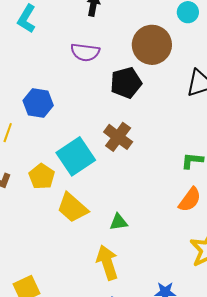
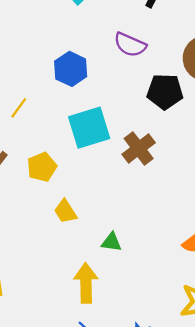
blue hexagon: (38, 103) -> (71, 69), moved
cyan square: (76, 156) -> (89, 128), moved
yellow trapezoid: (72, 208) -> (65, 211), size x0.7

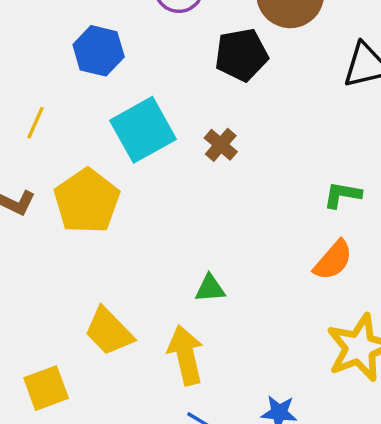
brown cross: (139, 148) -> (221, 145), size x0.7
yellow pentagon: (42, 167) -> (87, 201), size x1.5
yellow trapezoid: (65, 211) -> (109, 331), moved, size x1.4

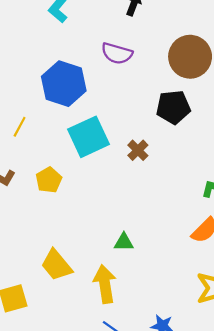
blue hexagon: (99, 51) -> (64, 84), size x1.4
black pentagon: (241, 55) -> (173, 107), moved
yellow pentagon: (87, 201) -> (49, 180), size x0.6

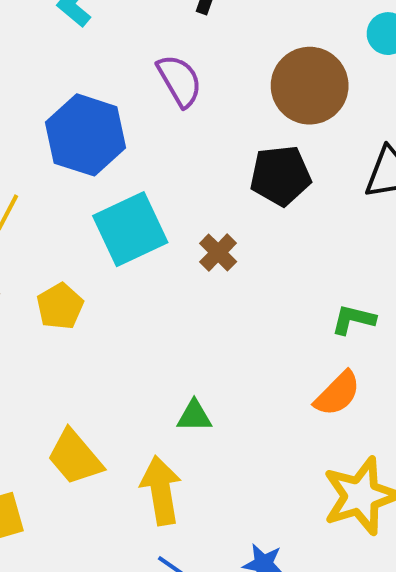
purple semicircle: (117, 53) -> (180, 81), turned -136

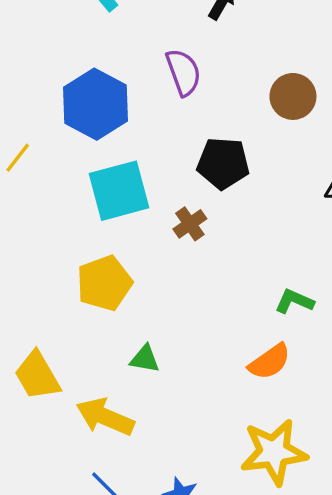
brown circle: (310, 86) -> (293, 96), size x0.7
black pentagon: (280, 176) -> (223, 163), moved
yellow pentagon: (60, 306) -> (104, 283), moved, size x1.4
yellow arrow: (161, 490) -> (105, 417), turned -68

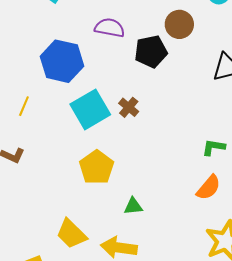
purple semicircle: (183, 72) -> (110, 28), turned -44
black pentagon: (223, 163) -> (151, 52), moved
brown cross: (190, 224) -> (129, 107), moved

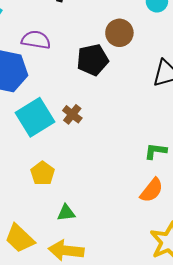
purple semicircle: (110, 28) -> (36, 40), moved
yellow pentagon: (97, 167) -> (43, 173), size x0.7
green triangle: (133, 206) -> (66, 213), moved

